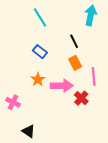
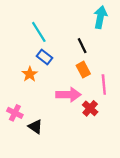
cyan line: (40, 17) -> (39, 32), moved
orange star: (38, 79) -> (30, 74), moved
black triangle: (29, 131) -> (35, 127), moved

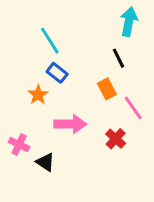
black line: (82, 46) -> (119, 58), moved
pink line: (104, 84) -> (133, 108), turned -30
pink arrow: (68, 95) -> (70, 124), moved

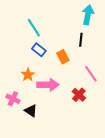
black line: (119, 58) -> (81, 40), turned 32
orange rectangle: (107, 89) -> (63, 57), moved
orange star: (38, 95) -> (28, 75), moved

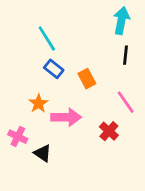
black line: (81, 40) -> (126, 55), moved

